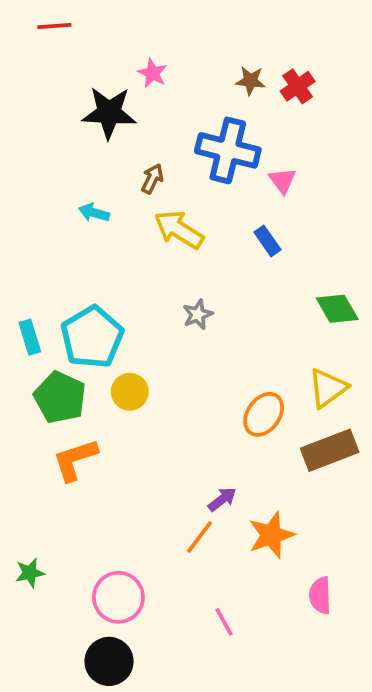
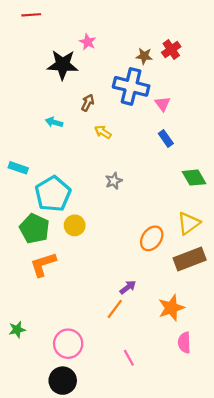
brown star: (250, 81) -> (144, 56), moved
yellow arrow: (179, 230) -> (103, 132), size x0.6
blue rectangle: (267, 241) -> (166, 139), moved
cyan rectangle: (30, 337) -> (18, 168), moved, turned -54
orange star: (271, 535) -> (171, 308), moved

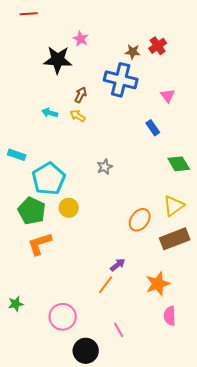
pink triangle: (163, 104) -> (168, 96), moved
yellow arrow: (103, 132) -> (78, 116), moved
black circle: (63, 381) -> (86, 351), moved

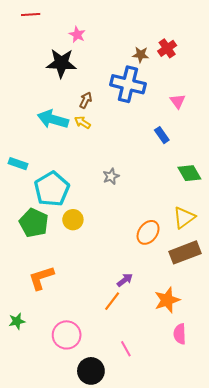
pink star: (81, 39) -> (77, 35), moved
cyan arrow: (50, 113) -> (53, 119), size x1.8
orange L-shape: (40, 244) -> (41, 278), moved

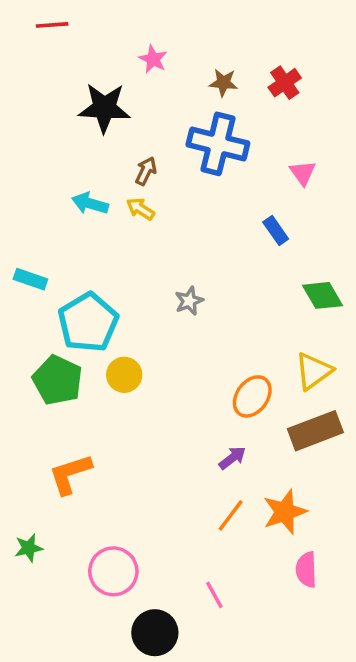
pink star: (77, 35) -> (153, 59), moved
brown star: (141, 55) -> (223, 83), moved
cyan arrow: (53, 119) -> (90, 203), size x0.7
purple arrow: (125, 280) -> (232, 458), moved
orange line: (112, 301) -> (231, 515), moved

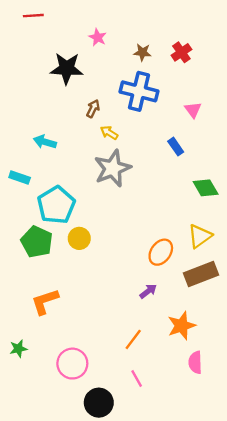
cyan arrow: (90, 203) -> (45, 142), moved
yellow arrow: (140, 209) -> (109, 133), moved
gray star: (189, 301) -> (113, 168), moved, size x2.0
orange line: (231, 515) -> (133, 339), moved

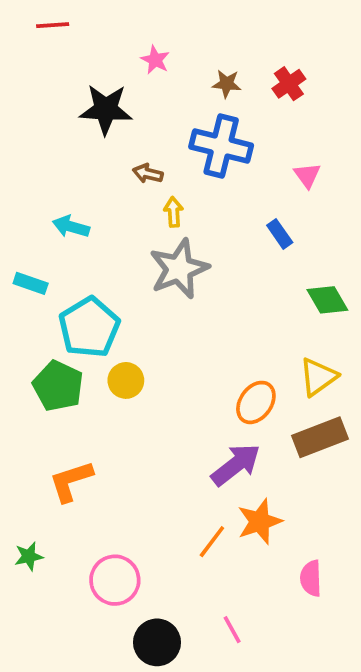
brown arrow: (93, 109) -> (148, 173), turned -102
yellow arrow: (109, 133) -> (173, 212), turned 54
purple arrow: (148, 291) -> (236, 465), size x1.8
orange star: (181, 326) -> (260, 522), moved
pink line: (137, 378) -> (232, 630), moved

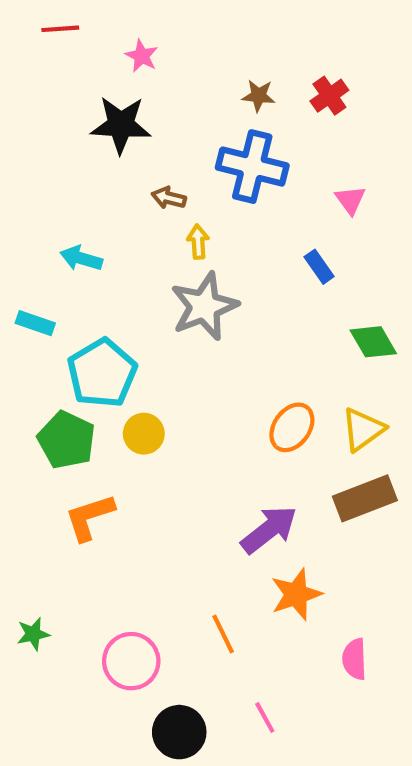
pink star: (155, 60) -> (142, 56), moved
orange ellipse: (256, 402) -> (292, 427), moved
orange L-shape: (71, 481) -> (89, 517), moved
orange line: (212, 542) -> (223, 634), moved, turned -63

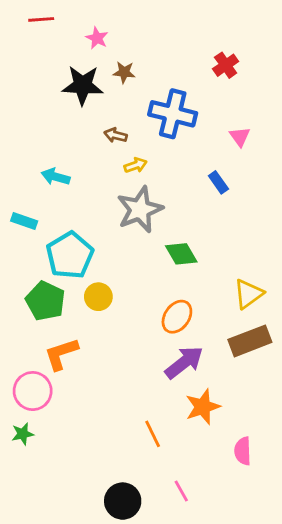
brown star: (259, 96) -> (124, 72), moved
yellow arrow: (198, 242) -> (136, 165), turned 75
green diamond: (373, 342) -> (181, 254), moved
orange ellipse: (292, 427) -> (177, 317), moved
pink circle: (131, 661) -> (33, 391), moved

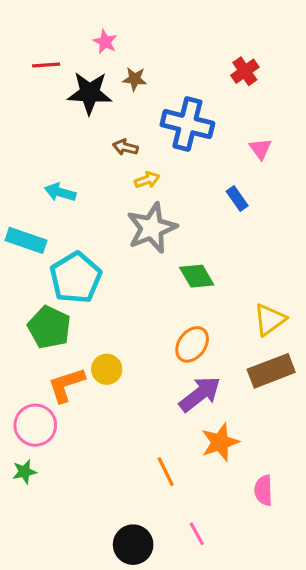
red line: (41, 19) -> (46, 65), moved
cyan rectangle: (24, 221) -> (26, 240), size x1.4
yellow circle: (98, 297) -> (107, 369), moved

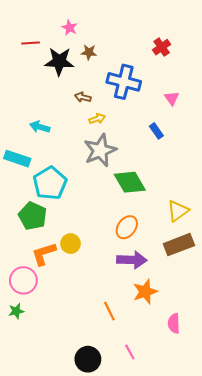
green diamond: (197, 276) -> (130, 182), size x1.4
purple arrow: (200, 394) -> (132, 260), turned 40

